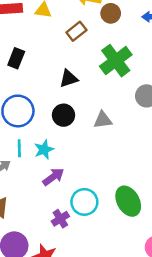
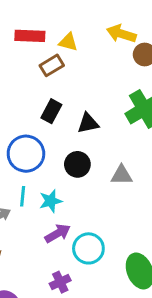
brown rectangle: (76, 31) -> (52, 65), moved
black rectangle: (16, 58) -> (51, 111), moved
cyan circle: (84, 202) -> (88, 248), moved

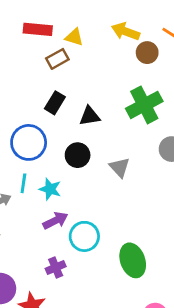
gray triangle: (122, 175) -> (119, 167), turned 45
cyan star: (51, 201) -> (50, 189), turned 30

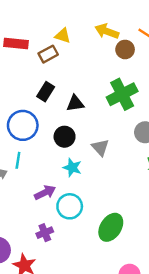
red rectangle: (38, 29) -> (16, 43), moved
cyan star: (50, 189) -> (72, 168), moved
green ellipse: (133, 260) -> (111, 227), turned 52

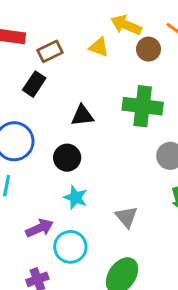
yellow triangle: (63, 36) -> (99, 47), moved
black rectangle: (46, 92) -> (34, 84), moved
green cross: (122, 94) -> (143, 106), turned 32
gray triangle: (100, 148) -> (127, 217), moved

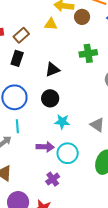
green cross: (143, 106) -> (88, 53), size x0.7
purple arrow: (40, 228) -> (45, 147), turned 42

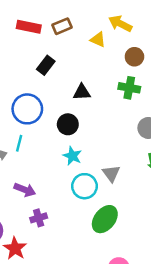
brown circle: (82, 17) -> (134, 57), moved
brown rectangle: (21, 35) -> (62, 26), moved
purple arrow: (45, 147) -> (25, 190), moved
cyan circle: (68, 153) -> (84, 186), moved

